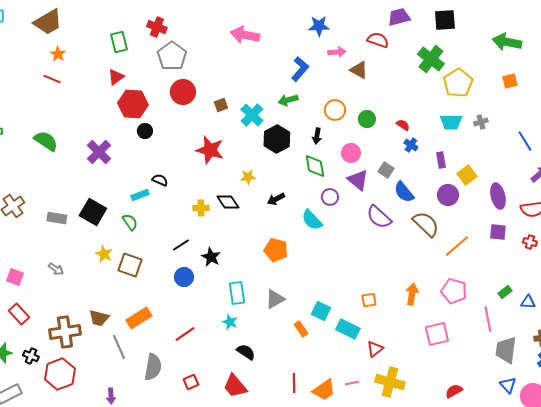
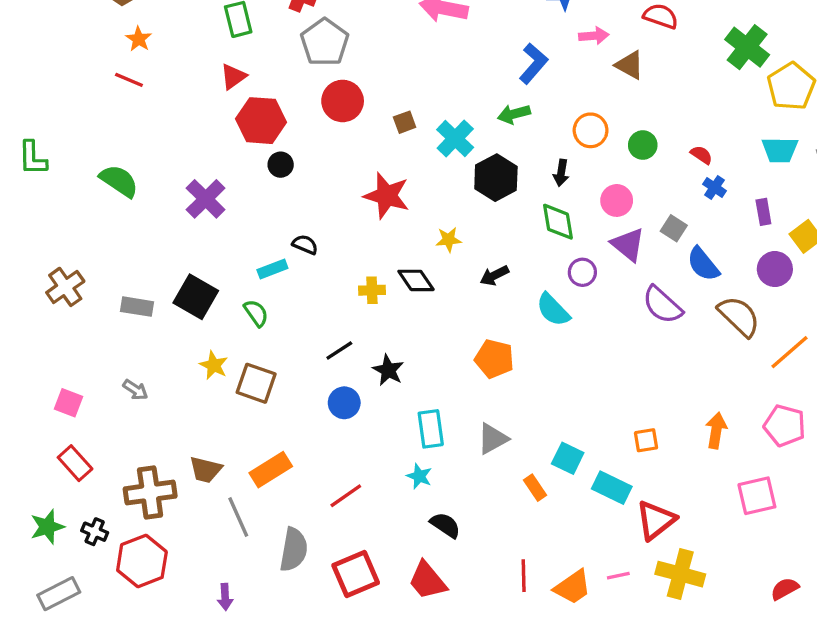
red triangle: (375, 349) -> (656, 520), size x1.5
red square: (191, 382) -> (356, 574), size x1.8

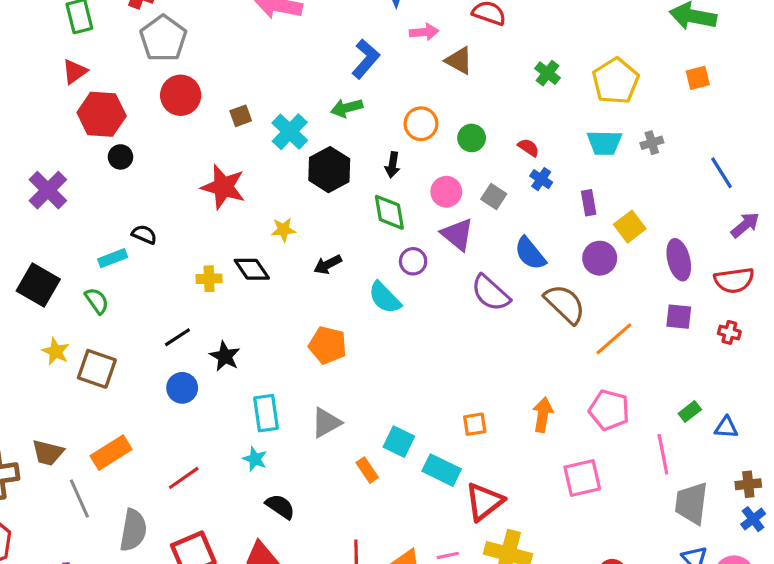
green cross: (747, 47) -> (547, 73), moved, size x0.6
gray square: (674, 228) -> (494, 196), moved

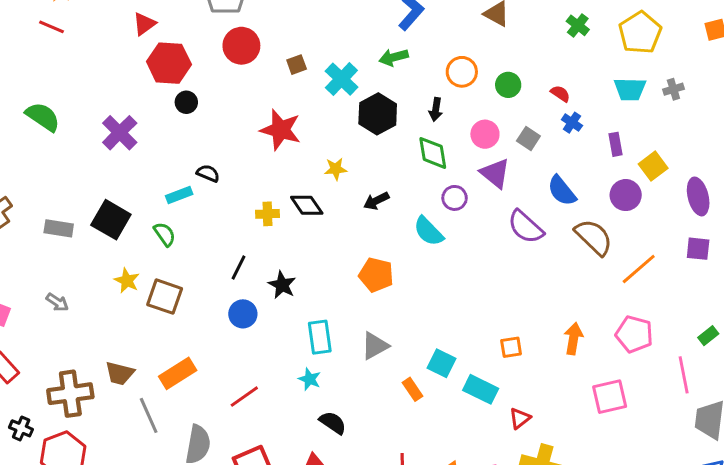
black line: (177, 337) -> (239, 268), turned -30
red triangle: (484, 502) -> (520, 418), size x0.6

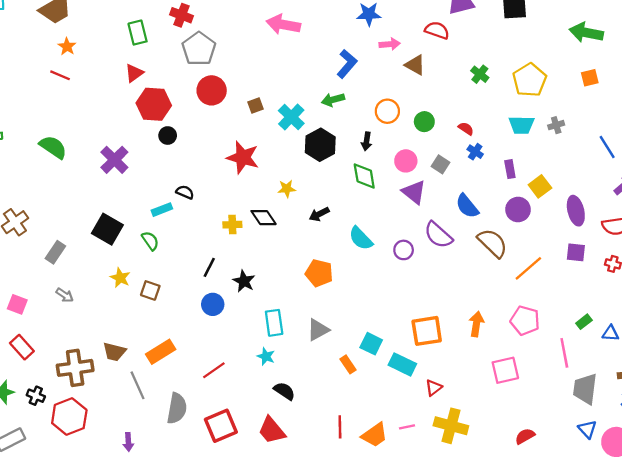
purple circle: (455, 198) -> (404, 250), moved
gray rectangle: (59, 228) -> (55, 252), moved, turned -65
brown square: (165, 297) -> (150, 290), size x0.7
orange square: (511, 347) -> (427, 331), size x1.8

